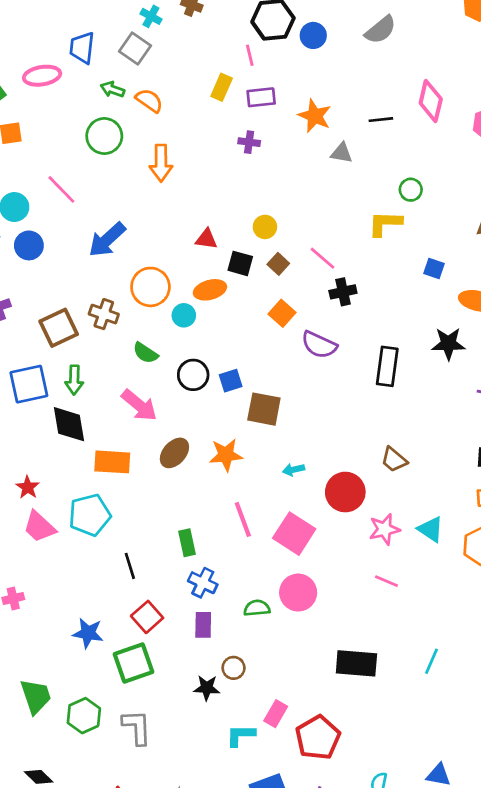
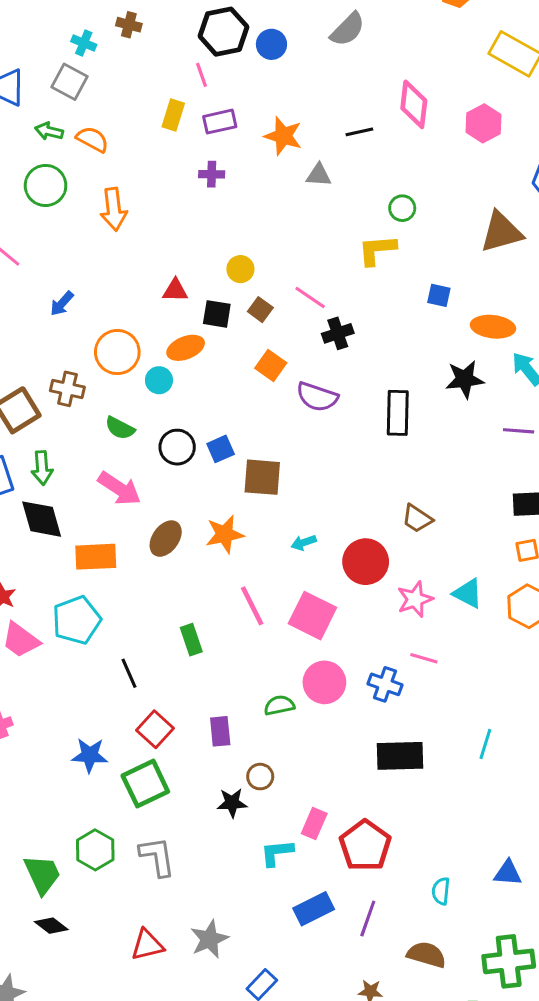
blue arrow: (107, 240) -> (62, 304), size x0.6
blue cross: (203, 583) -> (385, 684), moved
green trapezoid: (36, 696) -> (42, 874), moved

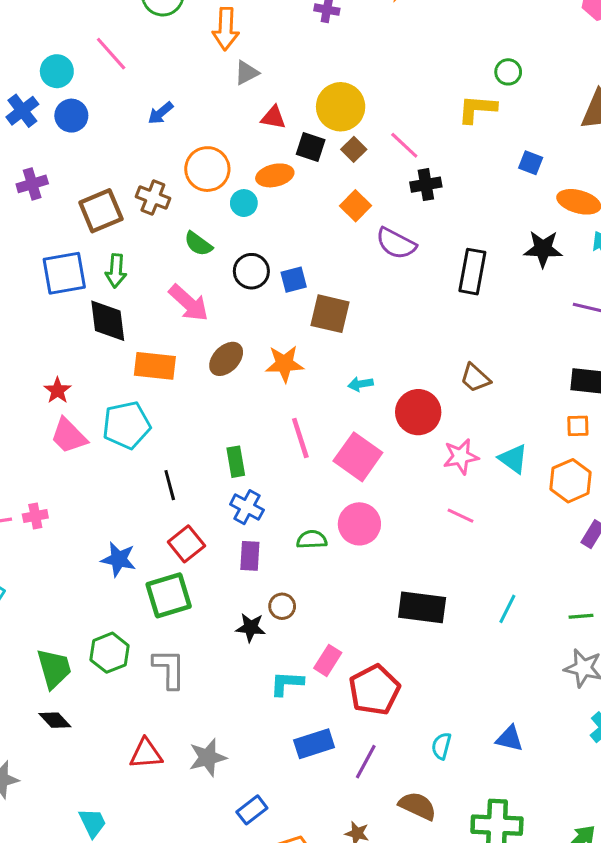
gray triangle: (319, 175) -> (247, 73), moved, turned -40
yellow circle: (240, 269) -> (341, 107), size x1.8
blue cross: (385, 684) -> (247, 507), moved

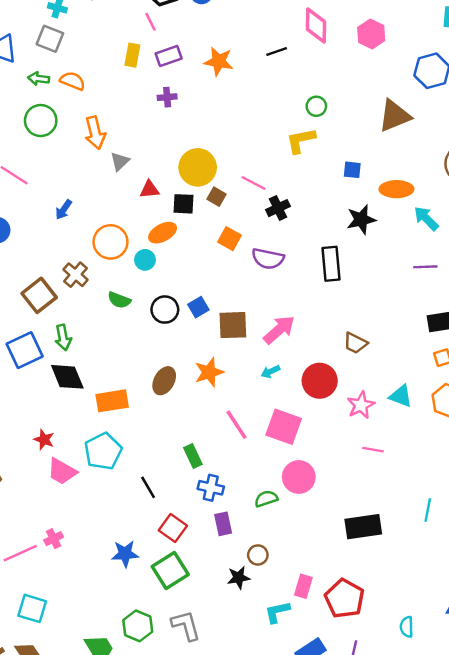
brown cross: (153, 197) -> (75, 275), turned 35
black star: (543, 249) -> (361, 220), moved
pink arrow: (189, 303) -> (279, 330), moved, turned -68

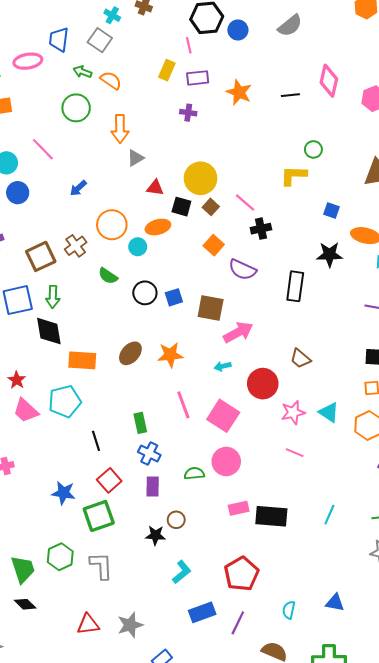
brown square: (233, 325) -> (211, 308), moved
pink rectangle: (303, 586) -> (239, 508), moved, turned 48
cyan L-shape: (277, 612) -> (182, 572), turned 140

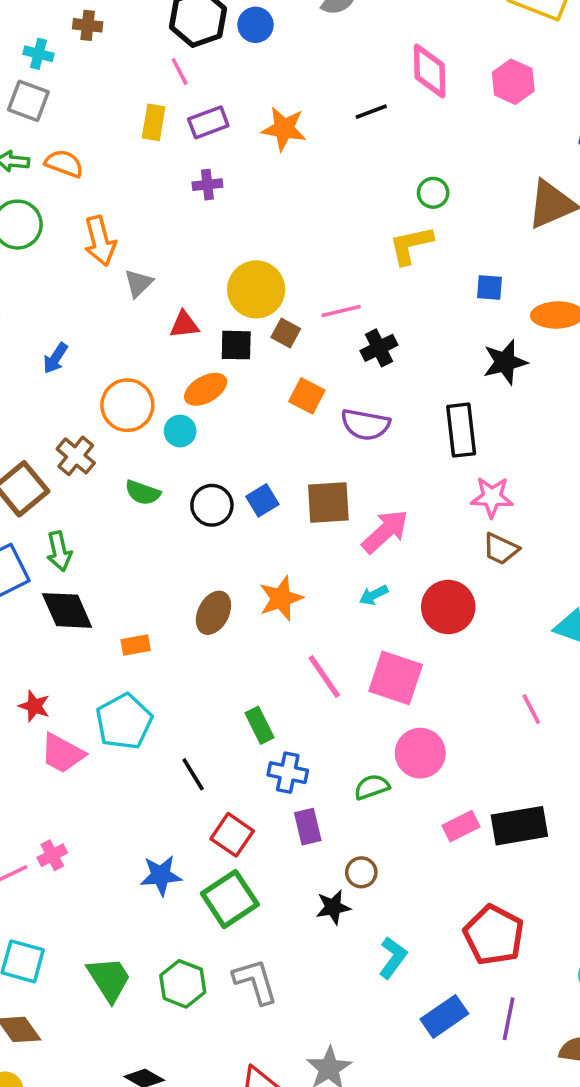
pink line: (245, 202) -> (341, 311), turned -40
orange rectangle: (82, 360) -> (136, 645), size x0.6
pink star: (293, 412) -> (492, 497), moved, turned 30
pink line: (295, 453) -> (531, 709), turned 54
green trapezoid: (23, 569) -> (109, 979), moved

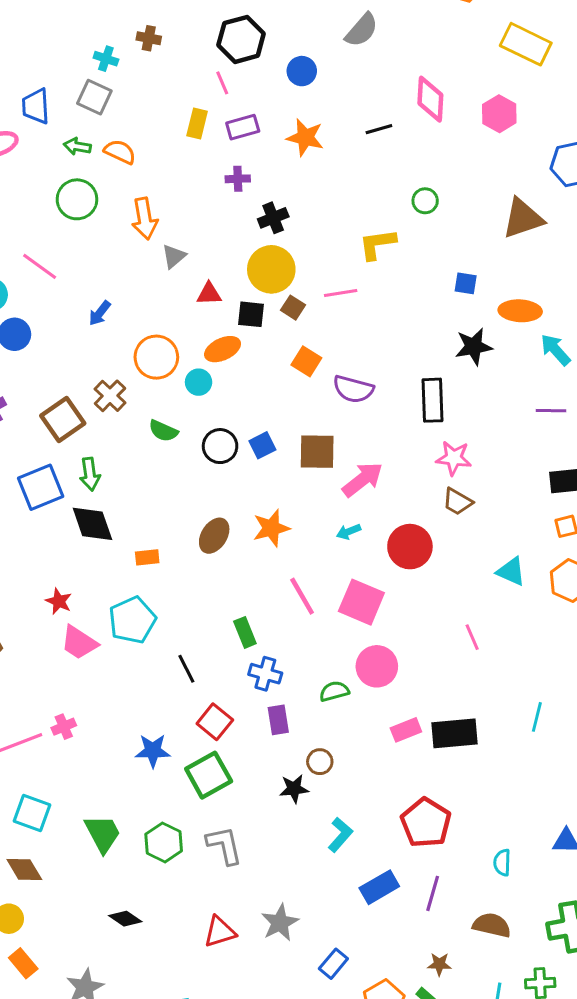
blue circle: (256, 25) -> (302, 71), moved
yellow L-shape: (411, 245) -> (377, 244), moved
black cross: (379, 348) -> (273, 218), moved

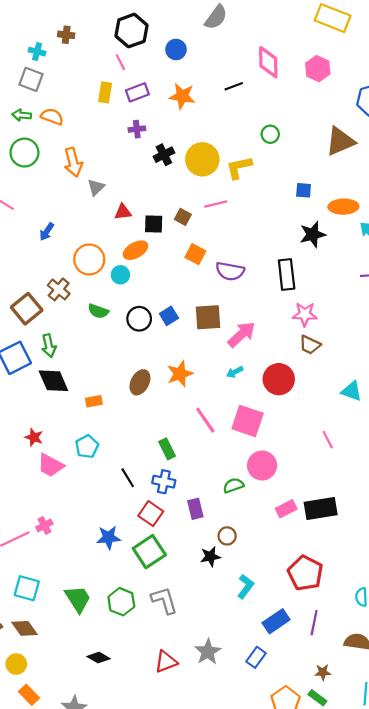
yellow circle: (271, 269) -> (202, 159), moved
cyan pentagon: (132, 620) -> (87, 446), size x0.7
blue cross: (265, 674) -> (164, 482), moved
blue rectangle: (333, 964) -> (256, 657), moved

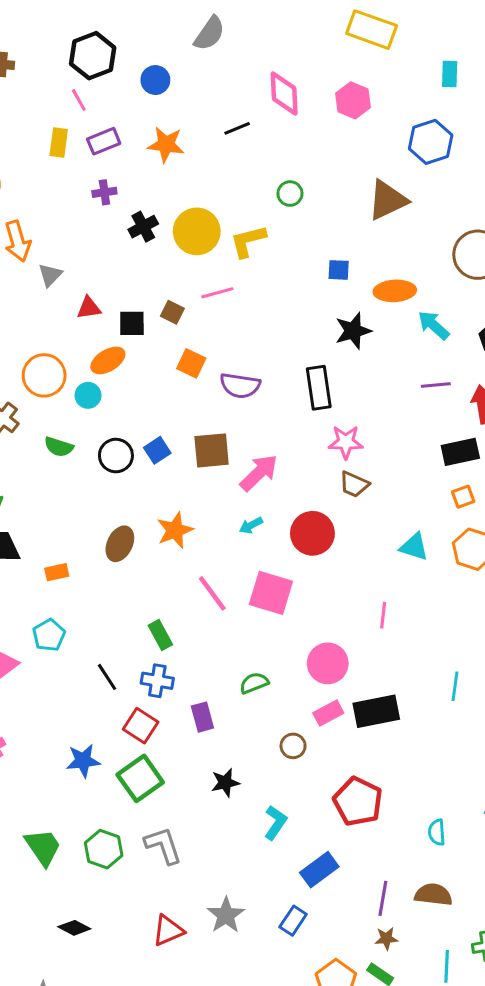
pink line: (328, 440) -> (383, 615), turned 36
pink circle: (262, 466) -> (328, 663), moved
brown circle: (227, 536) -> (293, 746), moved
purple line: (314, 623) -> (383, 898), moved

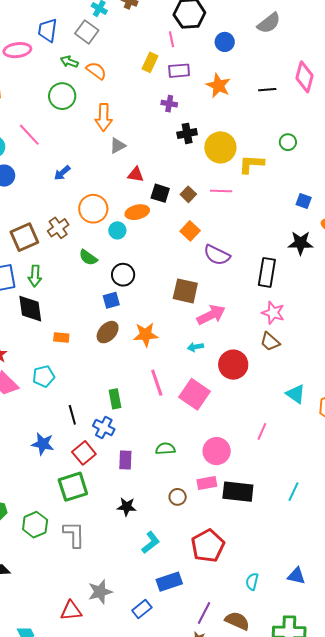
blue square: (157, 450) -> (111, 300), moved
blue star: (83, 761) -> (43, 444), moved
red triangle: (168, 931) -> (71, 611), moved

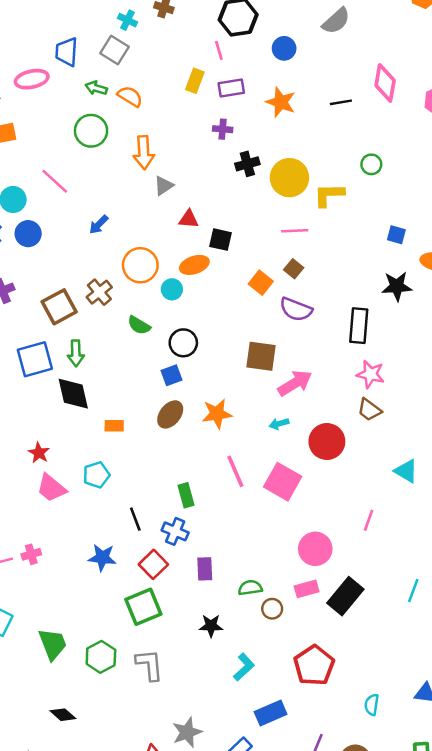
brown square: (188, 194) -> (294, 269), moved
green semicircle: (165, 449) -> (250, 588), moved
black rectangle: (238, 492) -> (345, 596), turned -52

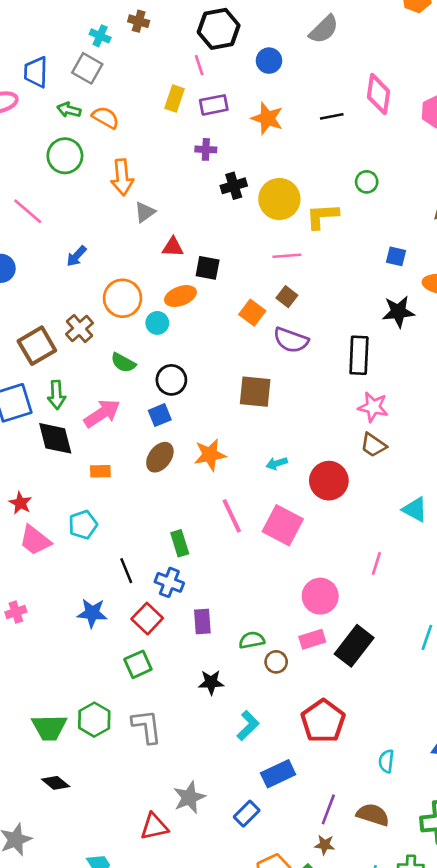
pink arrow: (295, 383) -> (102, 413), moved
green square: (143, 607) -> (138, 664), size x0.7
green trapezoid: (53, 644) -> (49, 727), moved, turned 112

